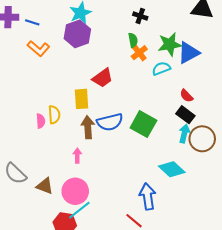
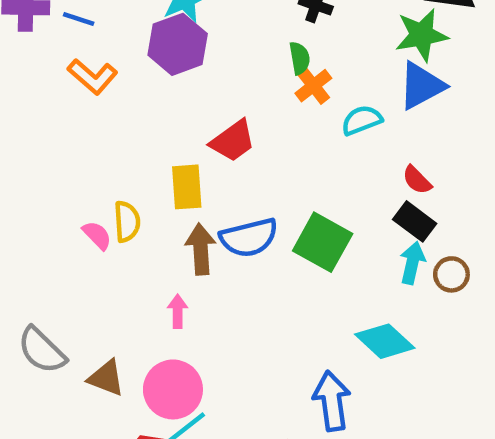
green star: (170, 44) -> (422, 35), moved
pink semicircle: (41, 121) -> (97, 235), turned -40
brown circle: (202, 139) -> (451, 274), size x0.6

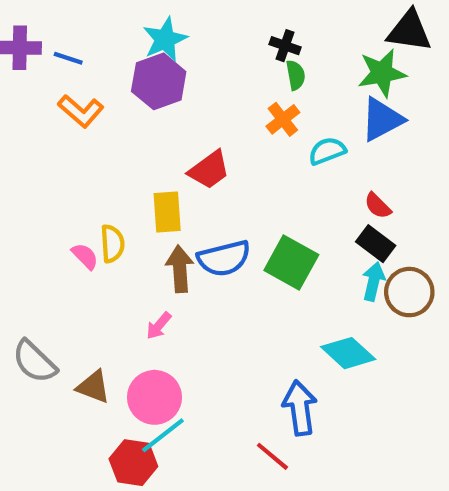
green semicircle: (300, 58) -> (296, 75), moved
brown circle: (451, 274) -> (409, 292), size x1.5
pink arrow: (178, 311) -> (159, 326), turned -140

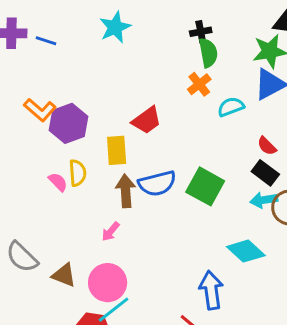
black cross: (285, 46) -> (201, 32), turned -30
green semicircle: (296, 75) -> (208, 53), size x1.4
purple hexagon: (159, 81) -> (69, 123), moved
orange L-shape: (81, 111) -> (40, 110), moved
cyan arrow: (373, 282) -> (264, 200), turned -112

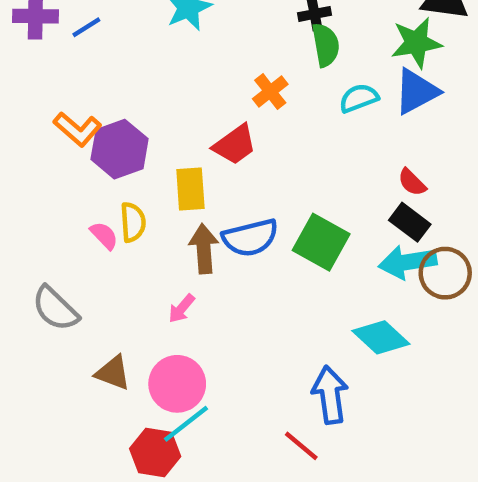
blue line: (46, 41) -> (86, 27), turned -50
orange cross: (199, 84) -> (270, 91), moved
cyan semicircle: (231, 107) -> (359, 98), moved
cyan arrow: (264, 200) -> (408, 262), size x1.4
gray semicircle: (22, 257) -> (55, 309), moved

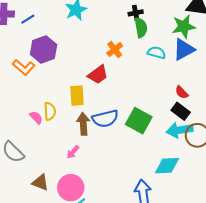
cyan semicircle: (359, 98) -> (157, 53), turned 36
purple hexagon: (120, 149) -> (44, 50), moved
cyan diamond: (381, 337) -> (167, 166), turned -45

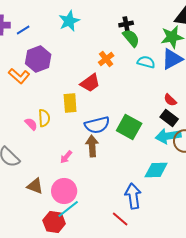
green semicircle: (141, 28) -> (131, 38), turned -30
brown arrow: (83, 124) -> (92, 146), moved

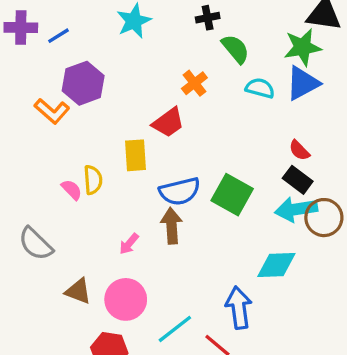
black cross: (126, 24) -> (208, 18), moved
cyan line: (68, 209) -> (175, 329), moved

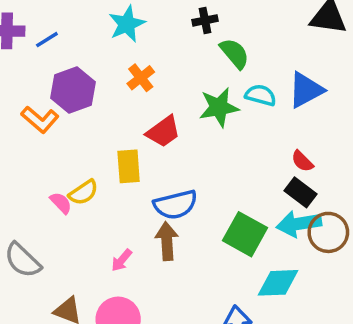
green star: (303, 47) -> (219, 107), moved
orange cross: (194, 83) -> (141, 78), moved
yellow semicircle: (93, 180) -> (83, 192), turned 60
green square: (232, 195) -> (245, 234), moved

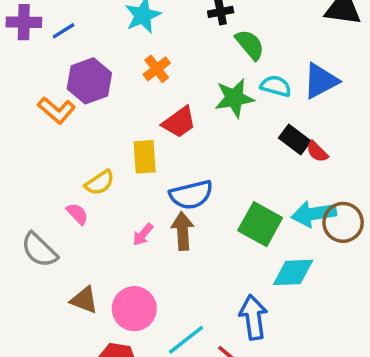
black rectangle: (301, 192) -> (295, 140), moved
pink semicircle: (61, 203) -> (77, 214), moved
pink arrow: (122, 260) -> (143, 234), moved

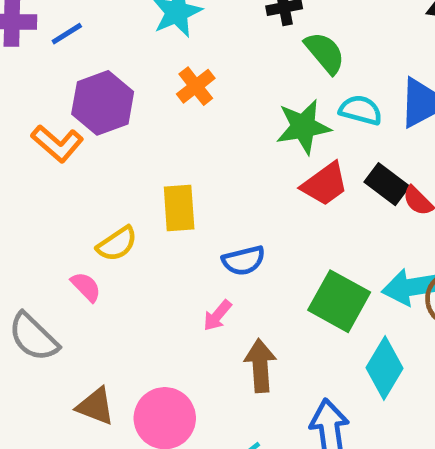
red trapezoid: (179, 122) -> (325, 184), moved
blue semicircle: (191, 195) -> (244, 261), size x0.7
brown arrow: (183, 231) -> (260, 366), moved
pink arrow: (143, 234) -> (217, 315), moved
cyan diamond: (293, 272) -> (385, 368), turned -57

